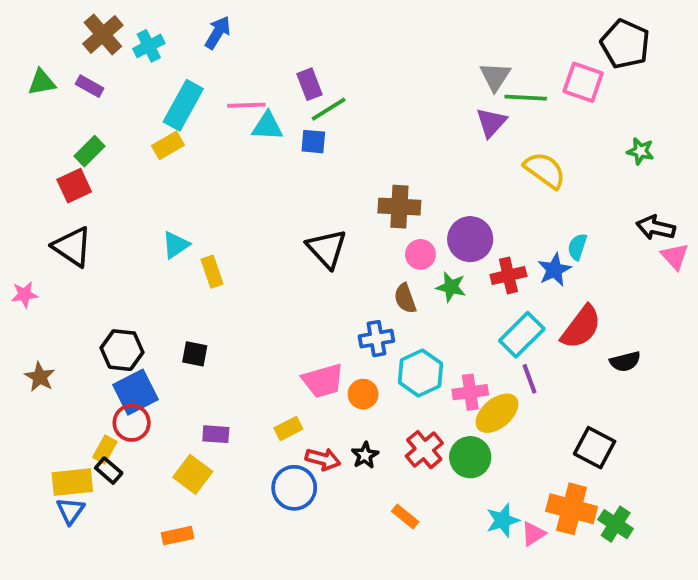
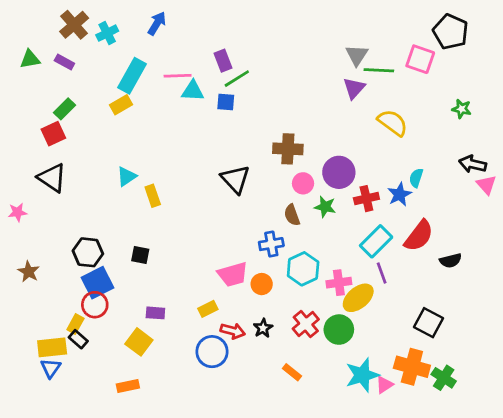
cyan star: (503, 520) -> (362, 375), size x1.4

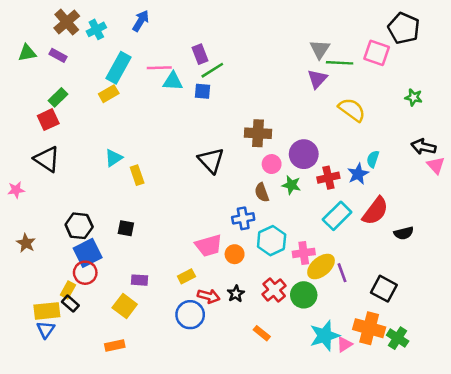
purple line: (382, 273) -> (342, 273), moved

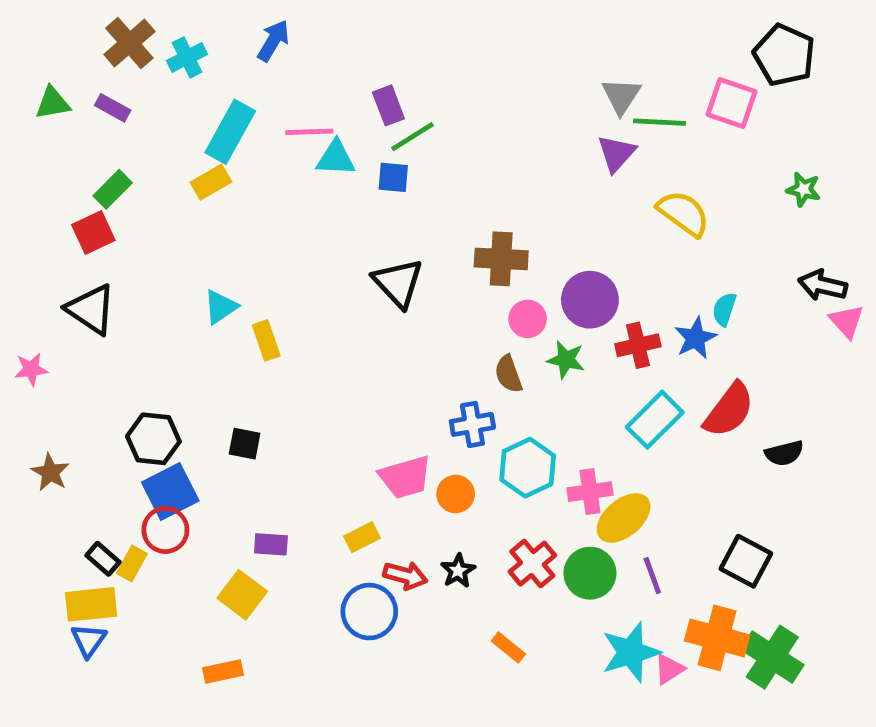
black triangle: (211, 160) -> (398, 283), moved
purple line: (342, 273) -> (652, 576), moved
black rectangle: (70, 304) -> (103, 559), moved
green cross: (398, 338) -> (772, 657), size x1.4

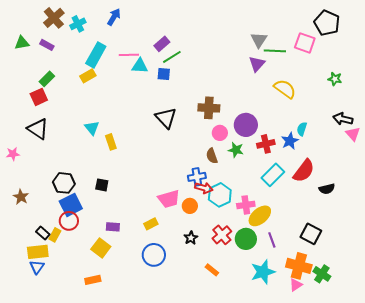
purple rectangle: (388, 105) -> (162, 44), turned 70
cyan triangle: (221, 307) -> (92, 128), turned -35
red arrow: (405, 576) -> (204, 188), moved
green cross: (772, 657) -> (322, 274), size x0.7
pink triangle: (669, 669) -> (296, 285), moved

